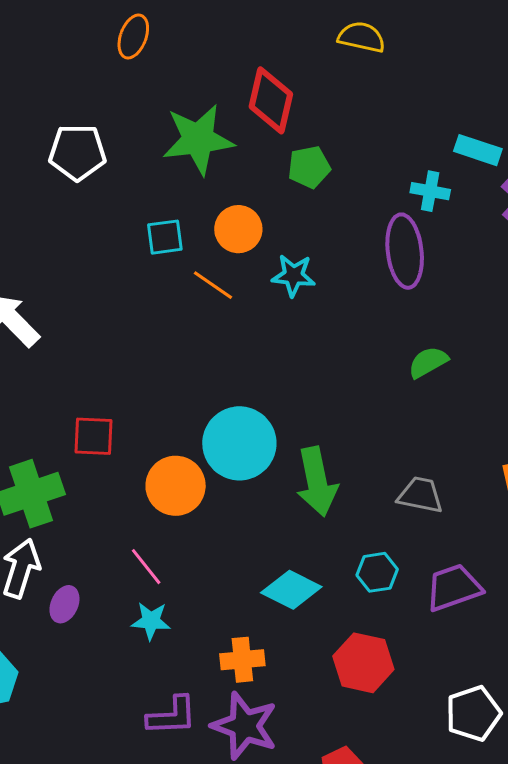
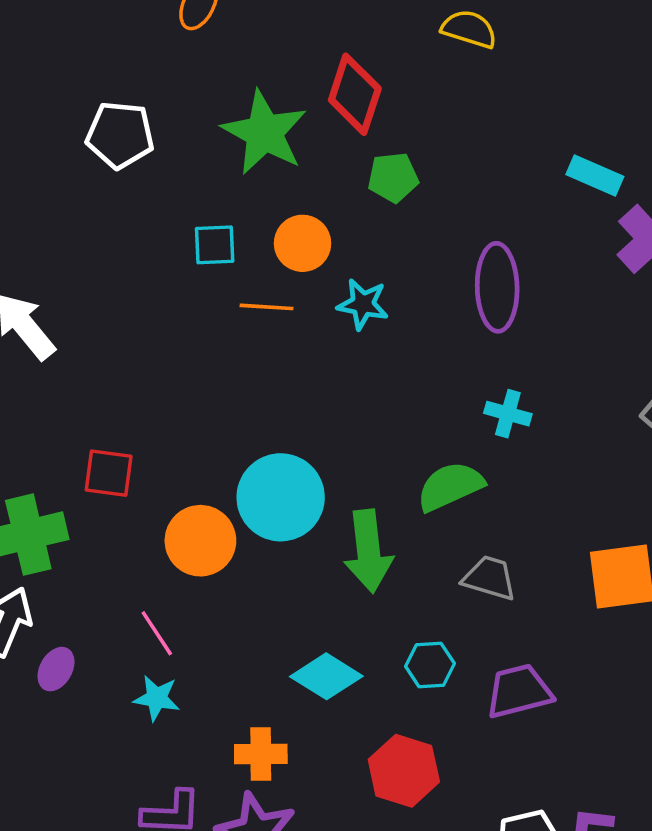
green star: (198, 139) -> (264, 133), turned 30
cyan cross: (430, 191) -> (508, 414), moved
orange line: (213, 285) -> (266, 307), turned -36
green semicircle: (428, 362) -> (450, 486), moved, size x1.4

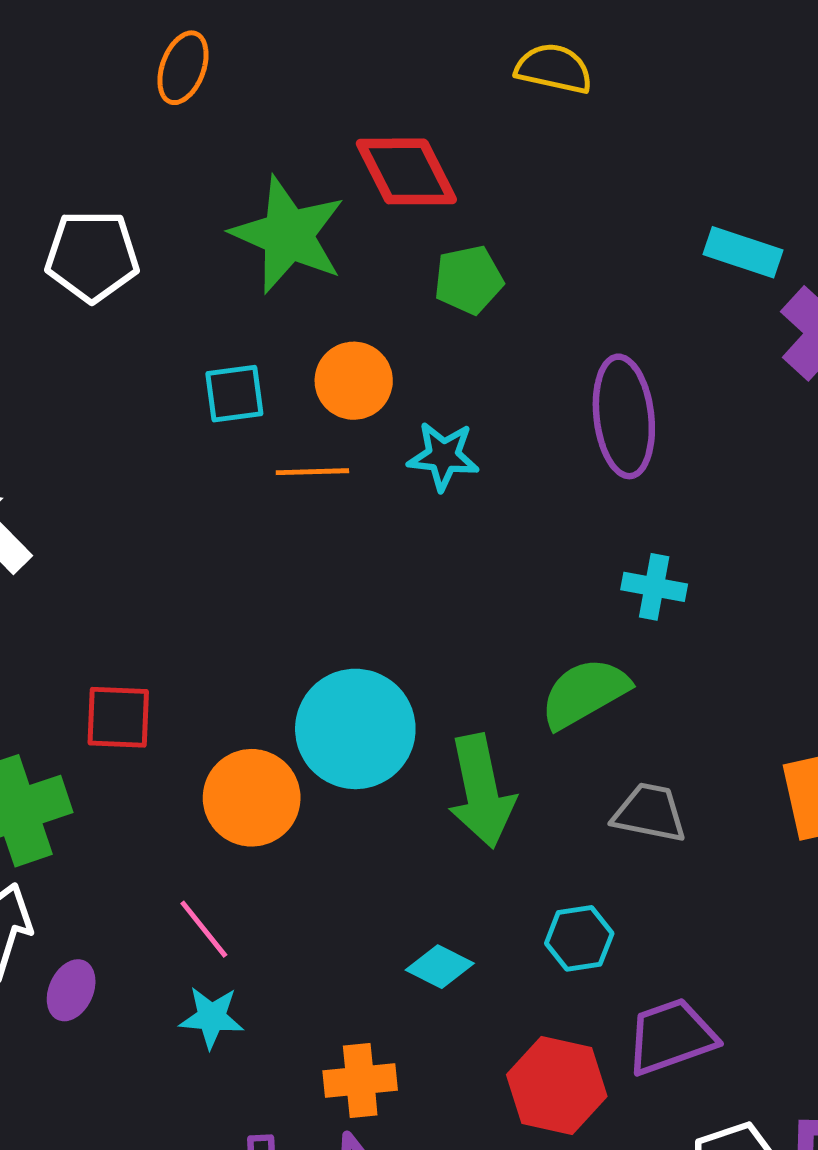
red diamond: (355, 94) -> (406, 171), turned -40
cyan diamond: (326, 676) -> (440, 967), size x0.7
purple trapezoid: (519, 691) -> (671, 1037), moved

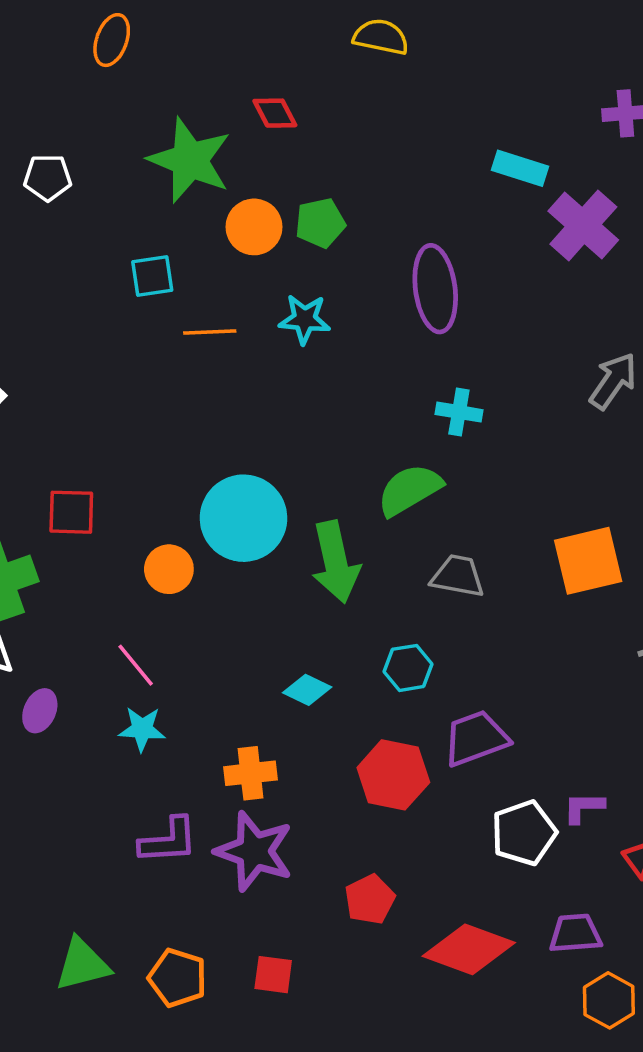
red diamond: (406, 171) -> (275, 113), size x0.6
white pentagon: (92, 256) -> (48, 177), size x0.7
green pentagon: (469, 280) -> (320, 223), moved
orange circle: (354, 381) -> (254, 227), moved
orange circle: (252, 798) -> (169, 569), size x0.7

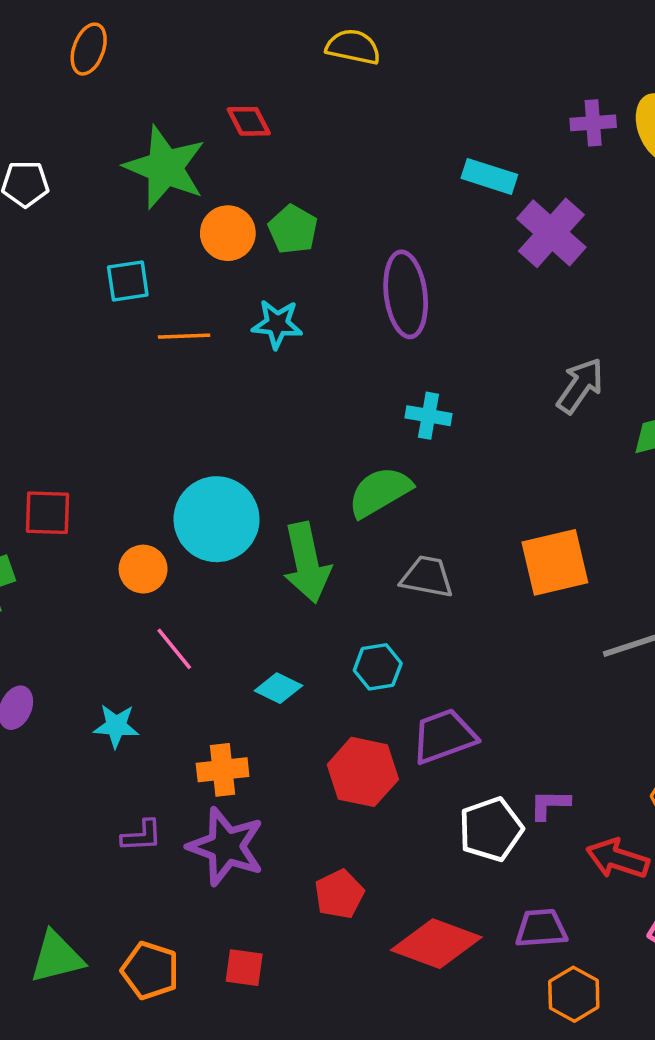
green pentagon: (320, 223) -> (293, 229), turned -30
pink line: (136, 665) -> (174, 649), moved
purple L-shape: (168, 841) -> (142, 836), size x0.7

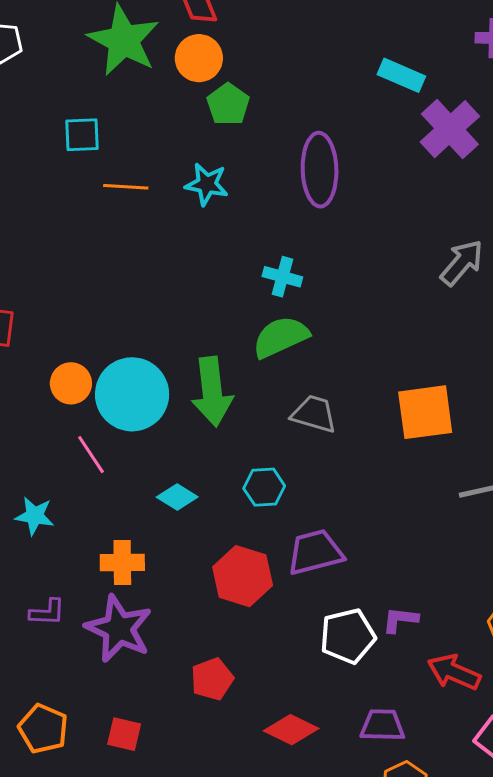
orange circle: (228, 233) -> (199, 58), moved
cyan cross: (429, 416) -> (282, 277), moved
cyan circle: (217, 519) -> (132, 394), moved
red diamond: (436, 944) -> (291, 730), size x0.7

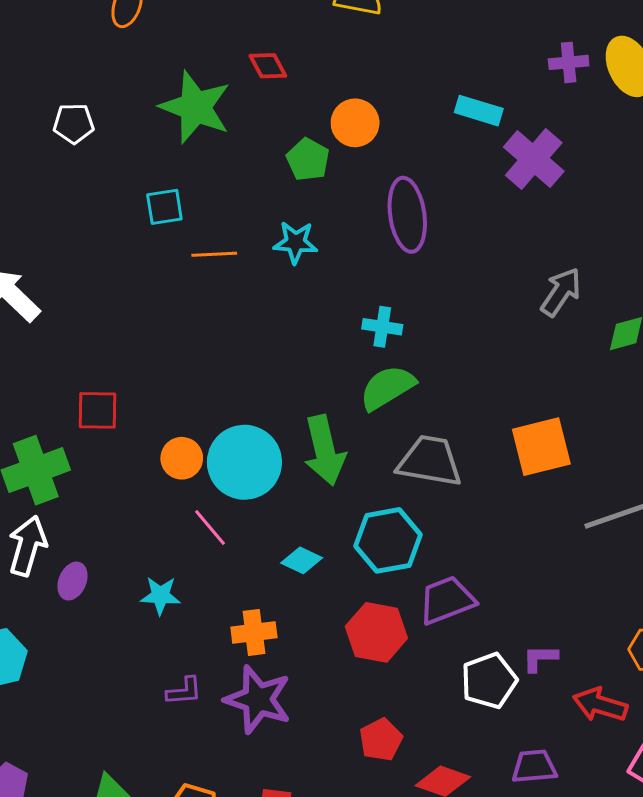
orange circle: (199, 58) -> (355, 123), moved
gray trapezoid: (314, 414) -> (430, 461), size x1.4
cyan hexagon: (264, 487) -> (388, 540), size x1.6
red pentagon: (212, 679) -> (381, 740), moved

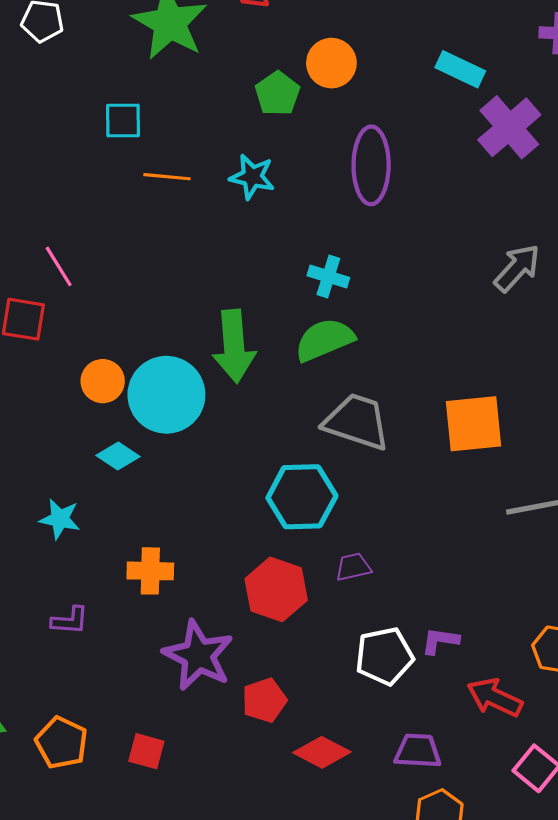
green arrow: (325, 450) -> (234, 346), moved
pink line: (210, 528) -> (59, 266), moved
cyan diamond: (302, 560) -> (118, 456), moved
purple trapezoid: (447, 600) -> (353, 567), size x0.6
purple star: (258, 699) -> (198, 655), moved

